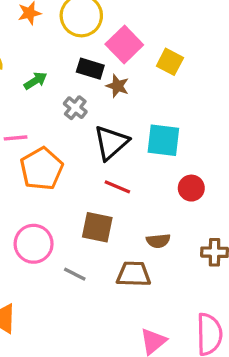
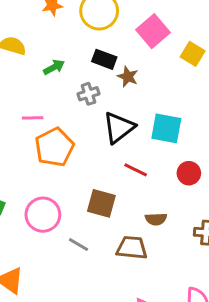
pink square: (124, 45) -> (153, 31), moved
yellow square: (170, 62) -> (193, 54), moved
gray cross: (75, 108) -> (88, 94), turned 30
red line: (117, 187) -> (136, 170), moved

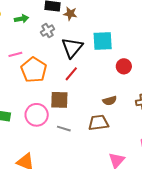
green arrow: (54, 67) -> (21, 19), turned 32
red line: (136, 170) -> (71, 74), moved, turned -63
brown square: (101, 203) -> (59, 100), moved

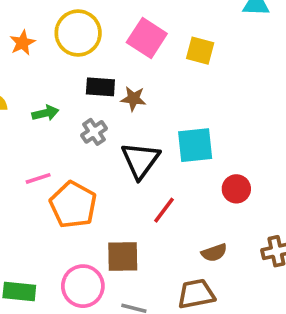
red line: (71, 74) -> (164, 210), moved

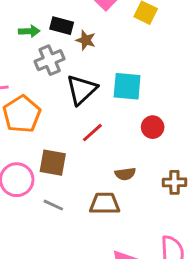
green arrow: (45, 113) -> (29, 31), moved
gray cross: (94, 132) -> (50, 60), size x1.4

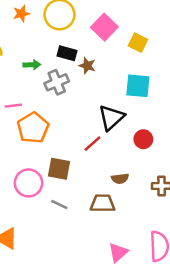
green arrow: (29, 31) -> (32, 65), moved
cyan square: (127, 86) -> (138, 86), moved
black triangle: (82, 90) -> (111, 118), moved

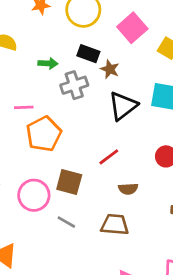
black triangle: (111, 118) -> (123, 106), moved
brown semicircle: (120, 179) -> (128, 189), moved

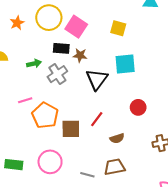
pink square: (132, 28) -> (76, 27), moved
brown square: (69, 182) -> (71, 129), moved
gray line: (66, 222) -> (87, 175), moved

